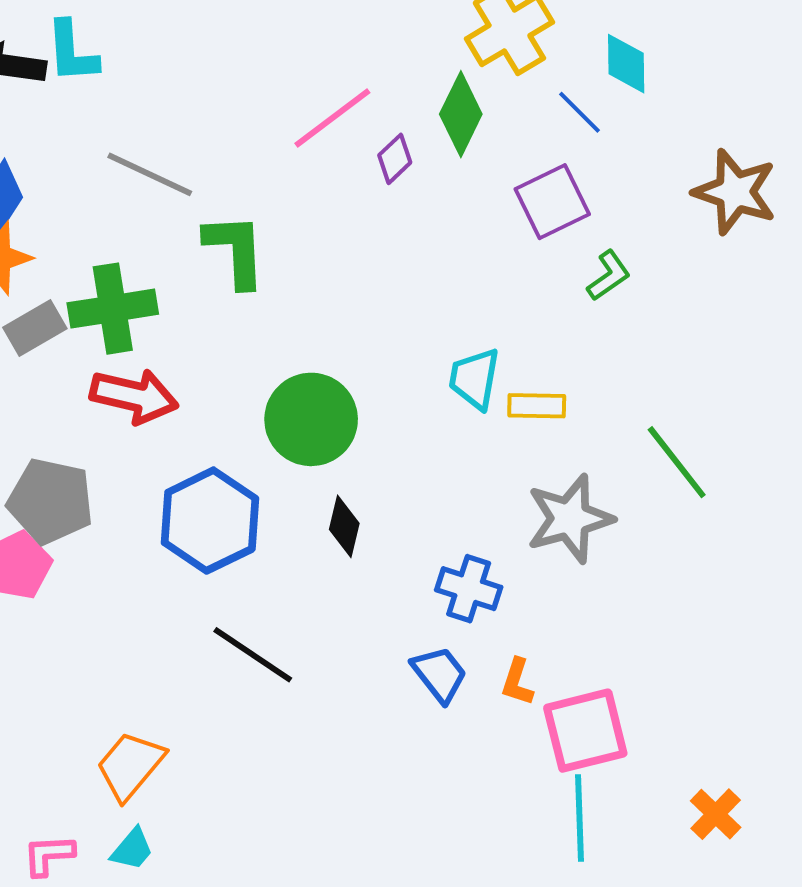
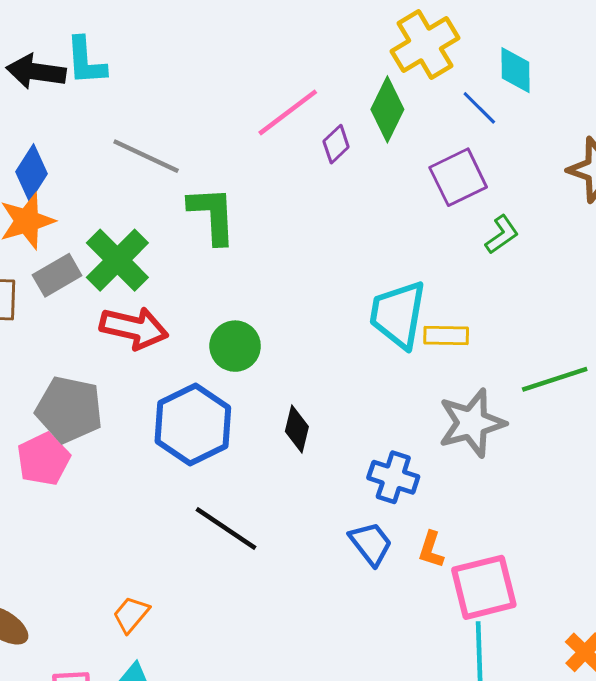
green cross: (113, 309) -> (117, 260), turned -36
cyan trapezoid: (474, 379) -> (398, 314), size x1.4
green circle: (311, 419) -> (235, 346), moved, size x0.7
green line: (677, 462) -> (555, 379), turned -70
orange trapezoid: (130, 766) -> (131, 614), size x0.7

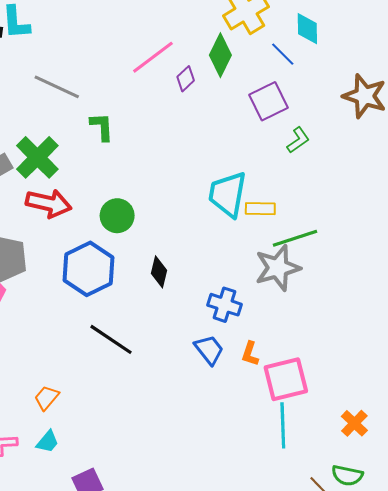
green L-shape: (212, 215) -> (102, 127), size x0.7
green line: (555, 379) -> (295, 238), moved

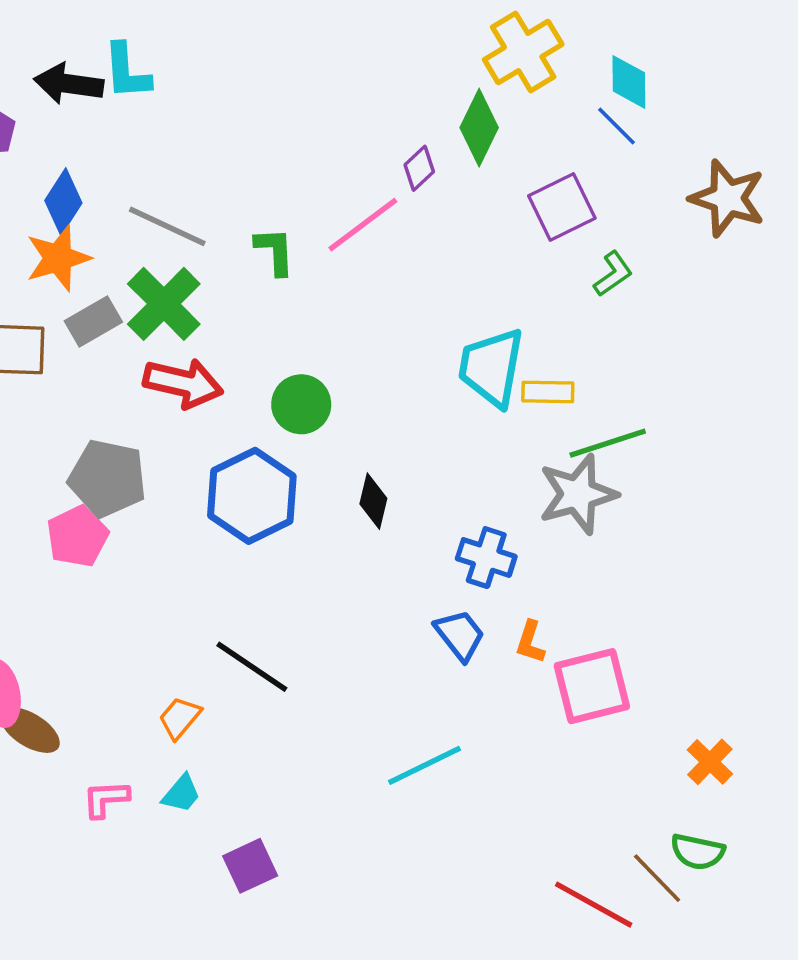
blue line: (283, 54) -> (617, 126), moved
pink line: (153, 57) -> (363, 225), moved
gray line: (57, 87) -> (167, 226), moved
black line: (111, 339) -> (252, 667), moved
cyan line: (283, 425) -> (425, 765), moved, turned 66

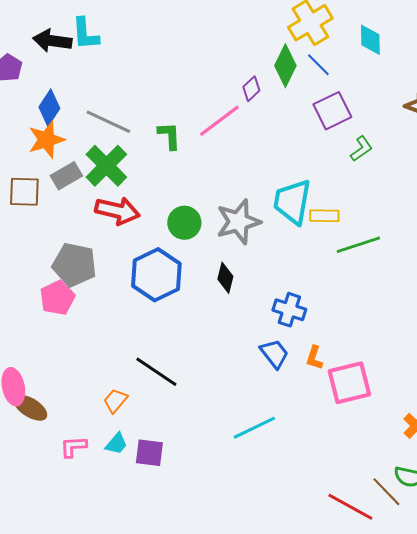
blue line: (617, 126) -> (318, 65), moved
gray star: (578, 494) -> (238, 222), moved
purple square: (250, 866) -> (149, 453), moved, turned 32

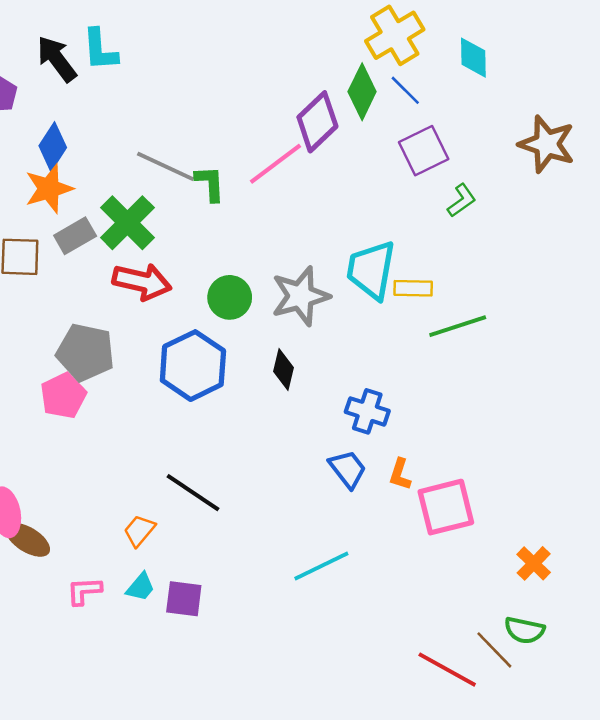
black arrow: (52, 41) -> (57, 59), turned 45
purple diamond: (251, 89) -> (317, 122), size x1.8
gray line: (108, 122) -> (165, 166), moved

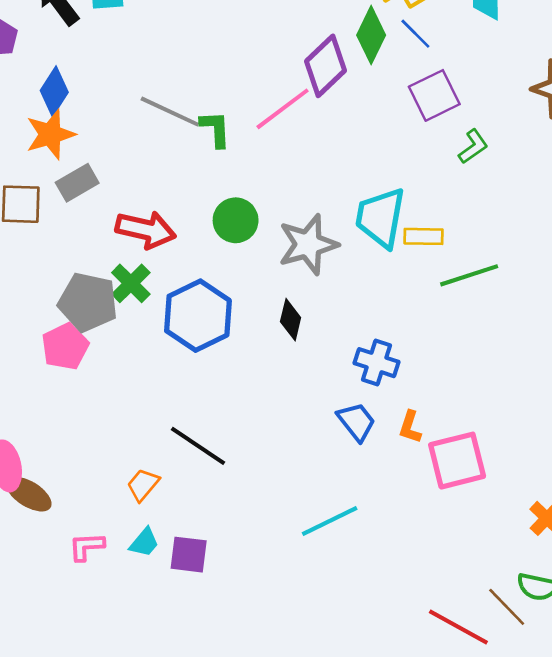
green cross: (127, 223) -> (131, 283), moved, size x0.7
green circle: (230, 297) -> (236, 220), moved

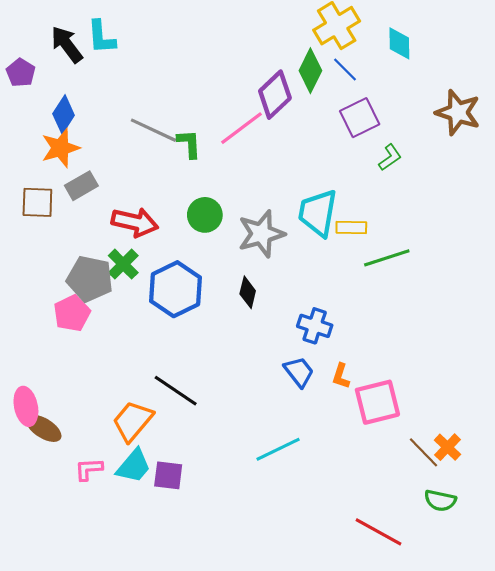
orange trapezoid: (143, 485) -> (133, 421), size x1.6
cyan trapezoid: (144, 542) -> (134, 466), size x1.5
brown line: (507, 607) -> (423, 452), moved

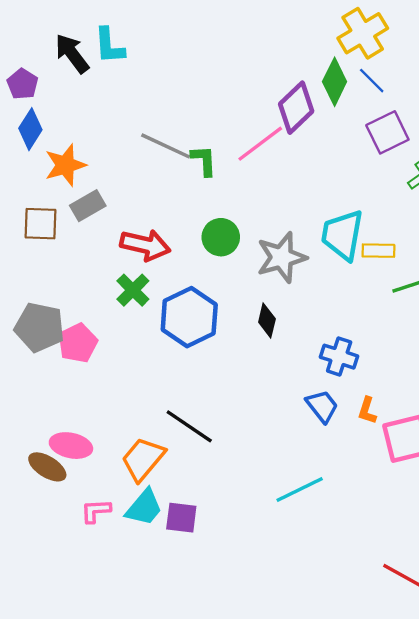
blue diamond: (64, 115) -> (30, 129), moved
gray pentagon: (90, 279) -> (39, 327), moved
pink ellipse: (26, 406) -> (71, 446), moved, turned -66

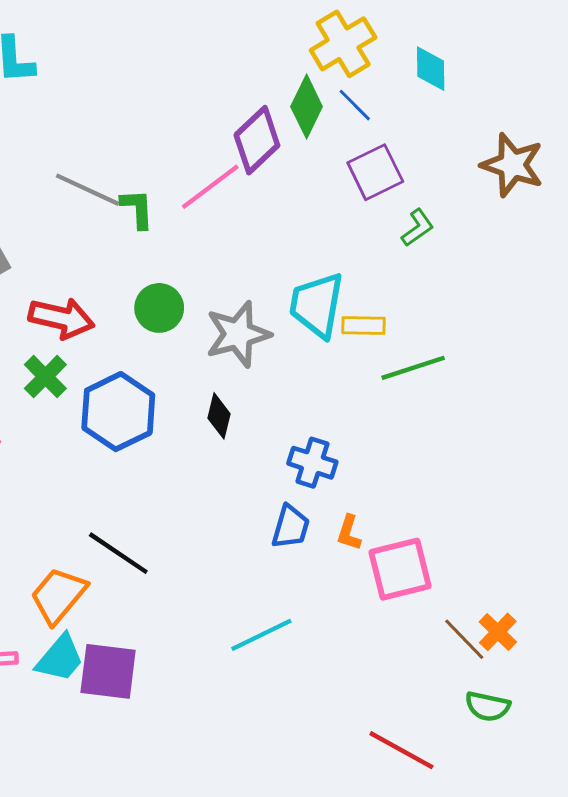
blue trapezoid: (322, 406) -> (291, 527), turned 54
purple square: (181, 518) -> (108, 671), size x1.4

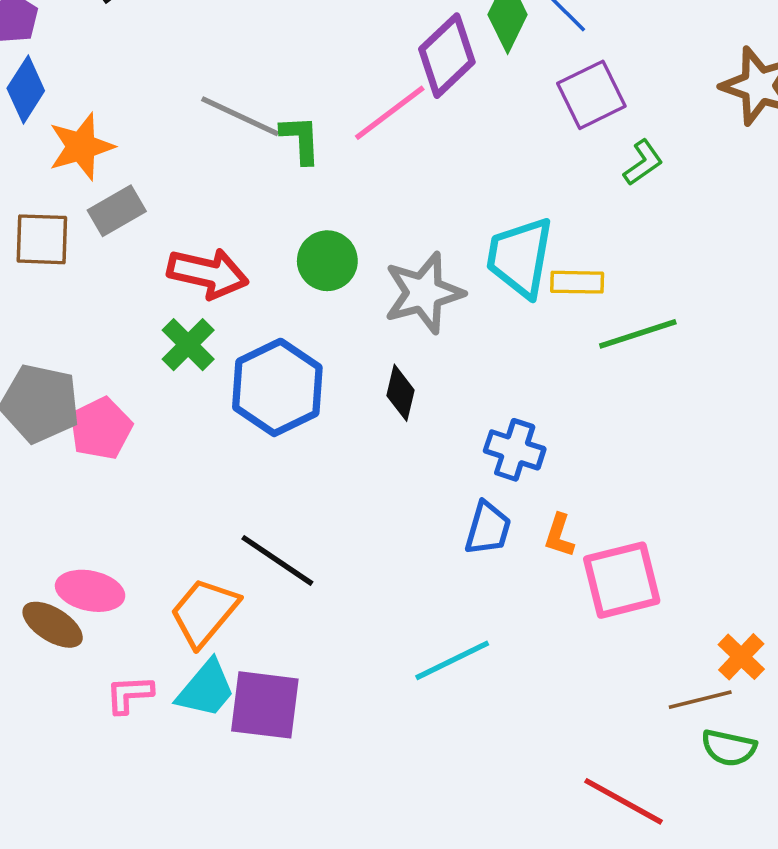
brown line: (464, 639) -> (700, 700), moved, turned -60

